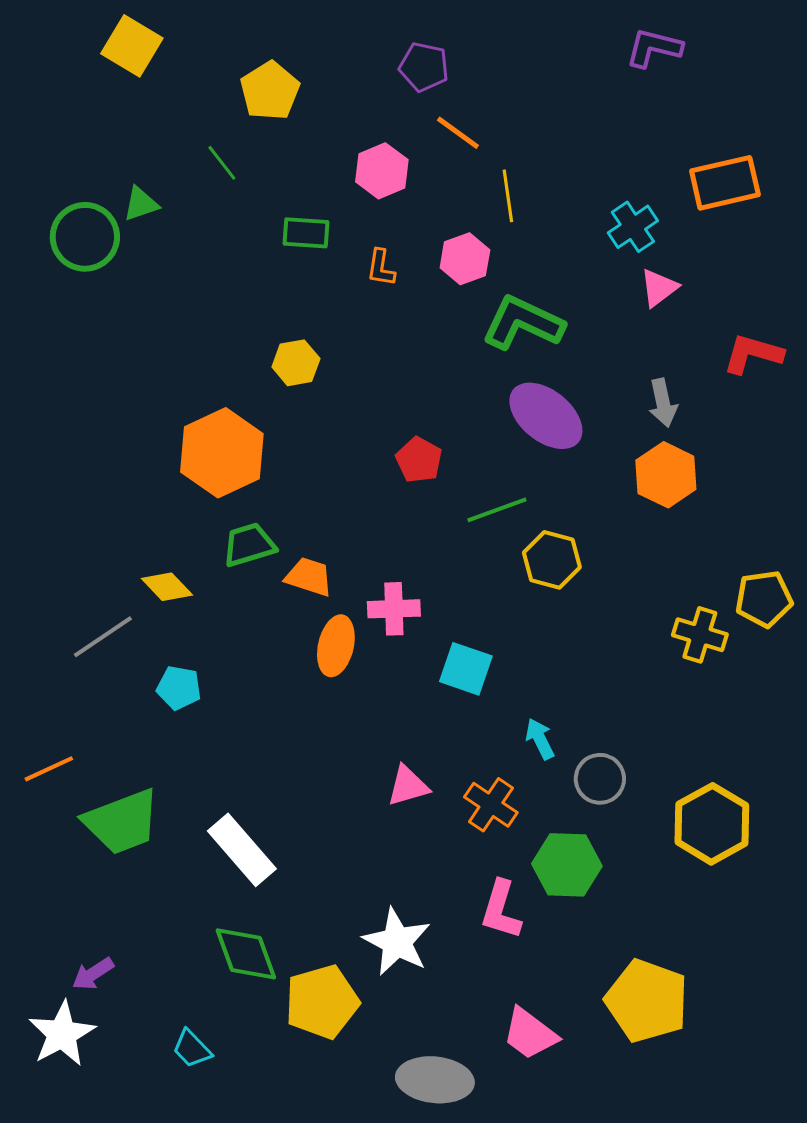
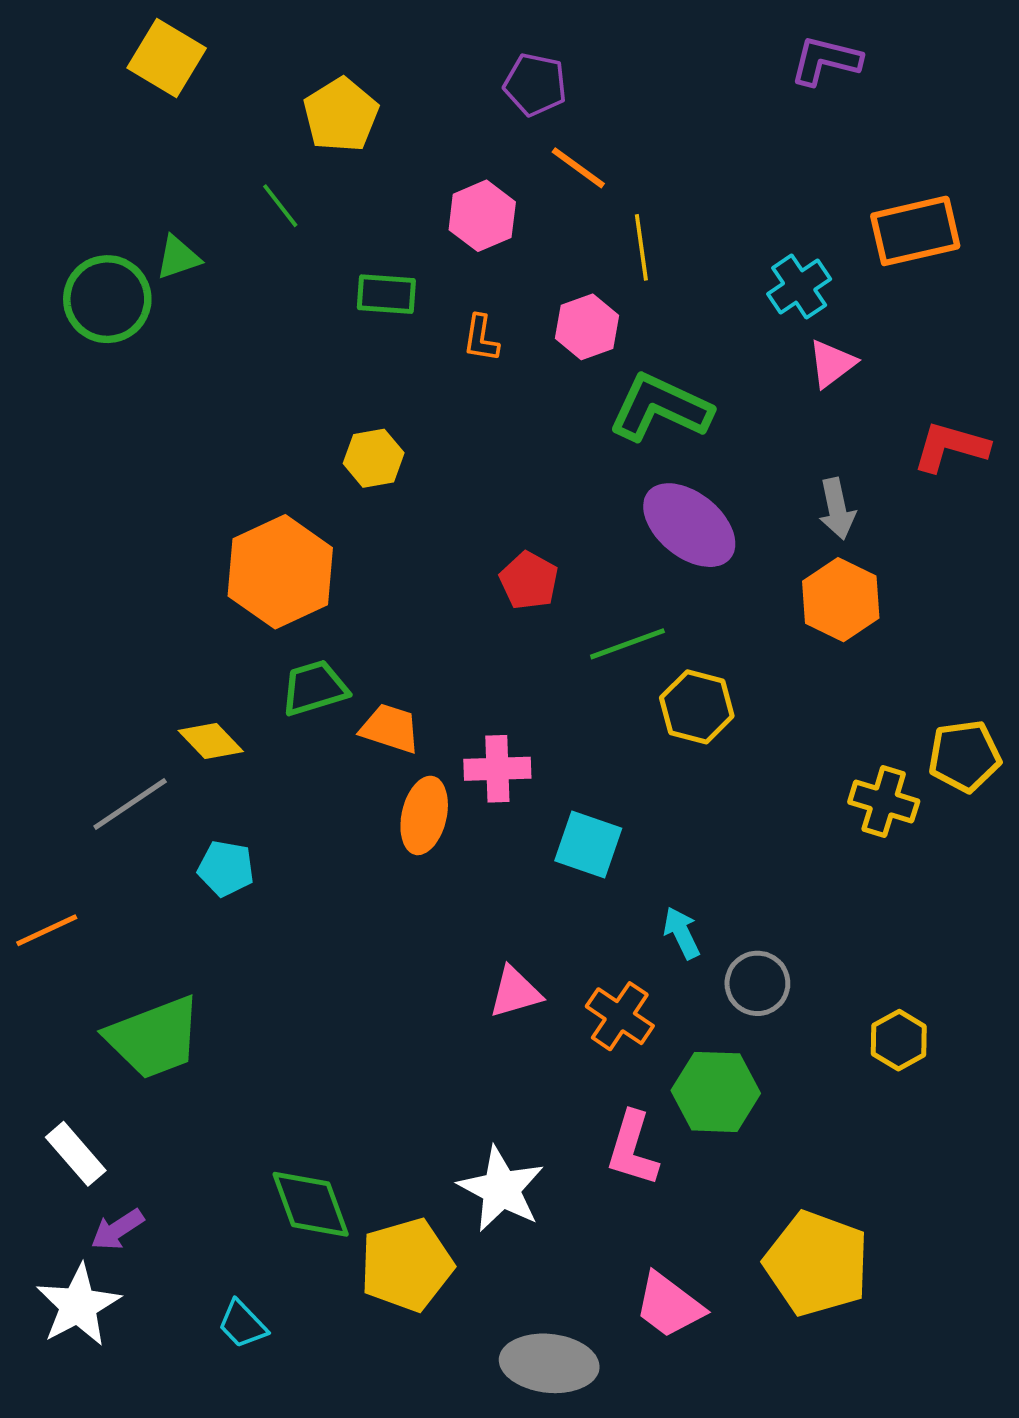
orange line: (49, 769) -> (47, 930), moved
yellow hexagon: (712, 824) -> (899, 1040), size x0.6
white rectangle: (242, 850) -> (76, 1154), moved, size x0.7

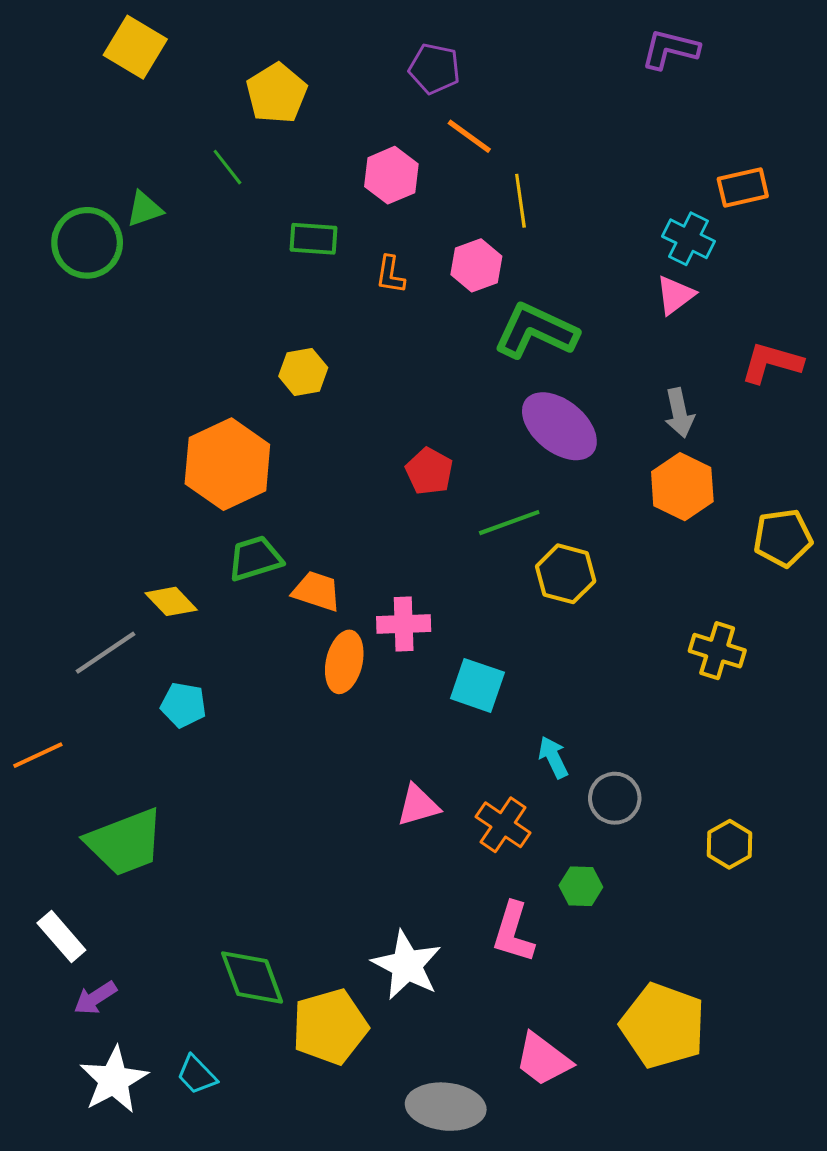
orange rectangle: (915, 231) -> (743, 188), size x0.7
cyan cross: (799, 286) -> (689, 239), moved, turned -30
yellow pentagon: (964, 756) -> (783, 538), moved
green hexagon: (716, 1092) -> (581, 886), size x0.6
white star: (78, 1305) -> (114, 1080), moved

